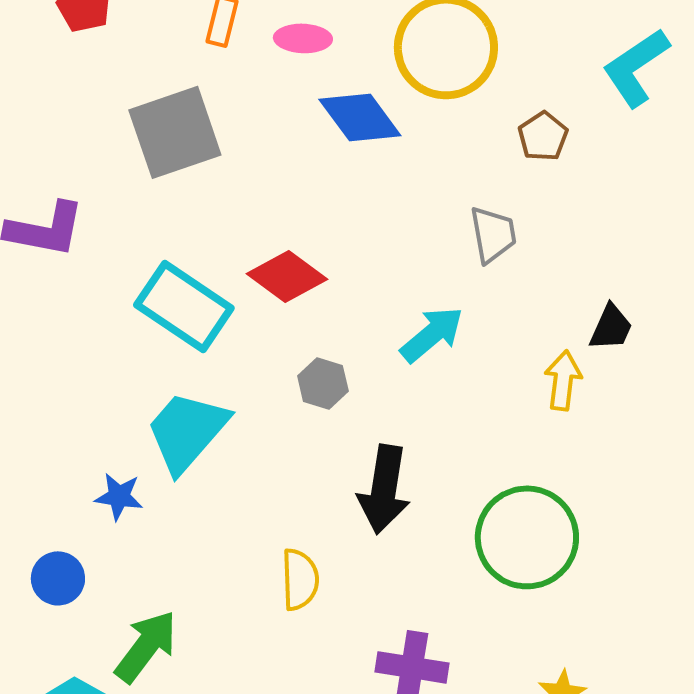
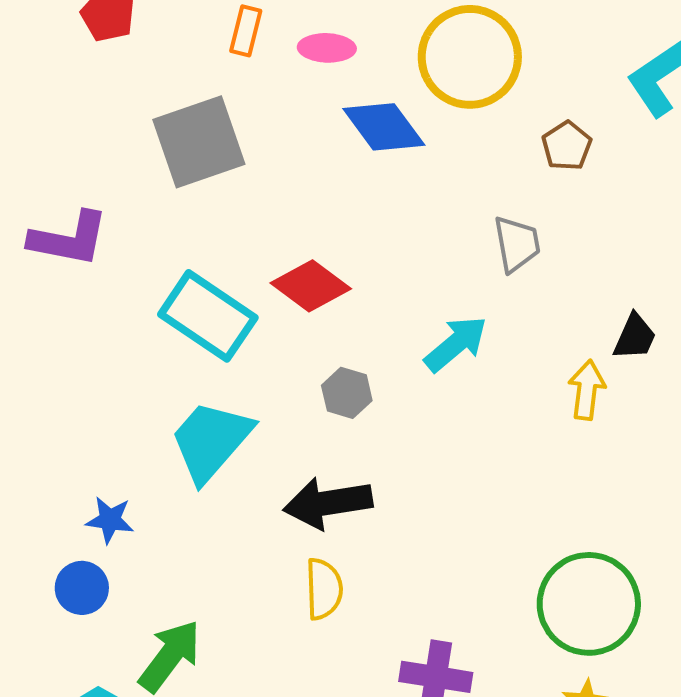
black arrow: (384, 489) -> (328, 503), moved, turned 72
blue star: (119, 496) -> (110, 520), moved
green circle: (527, 537) -> (589, 604), moved

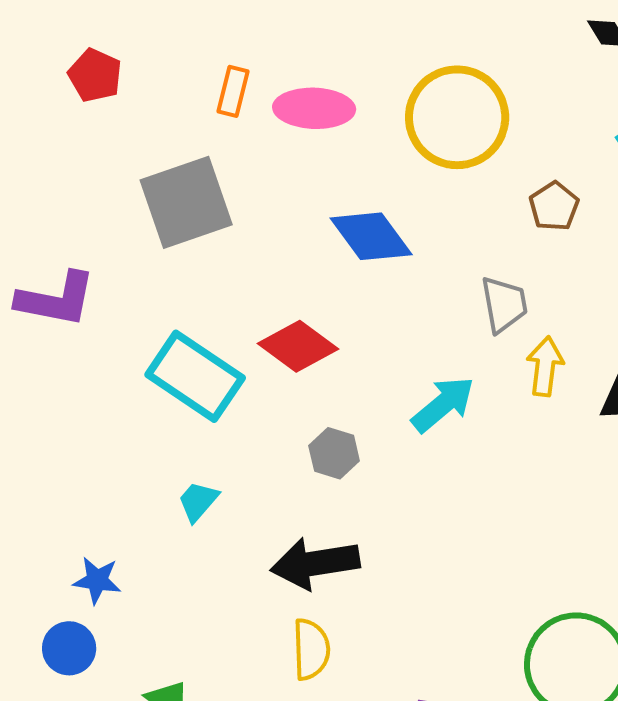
pink ellipse: (327, 48) -> (314, 108), size x1.4
blue diamond: (384, 127) -> (371, 236), moved
yellow arrow: (587, 390) -> (545, 366), moved
cyan trapezoid: (211, 441) -> (198, 501), size x0.5

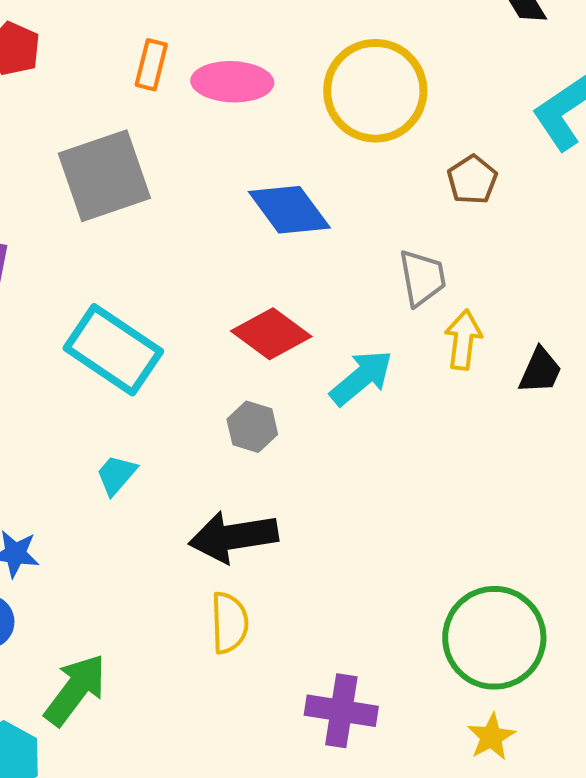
red diamond: (298, 346) -> (271, 334), moved

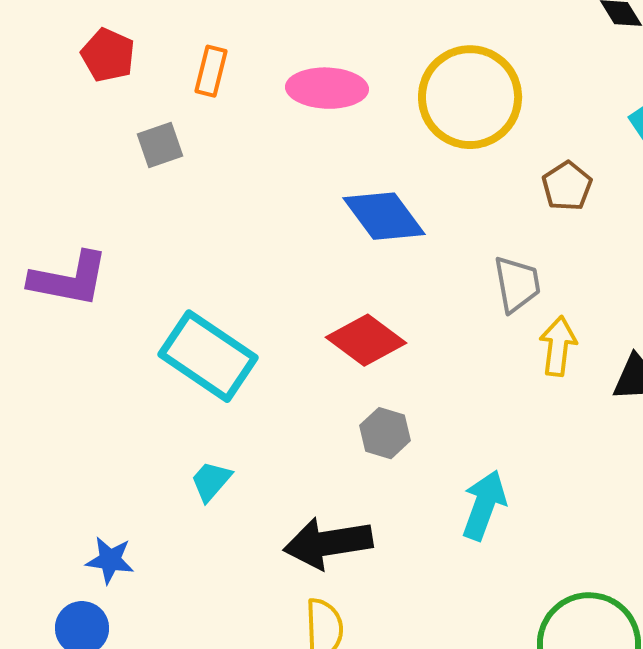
orange rectangle: (151, 65) -> (211, 71), moved
gray square: (104, 176) -> (160, 145), moved, size x0.5
cyan arrow: (361, 378) -> (484, 505), moved, turned -30
gray hexagon: (252, 427) -> (385, 433), moved

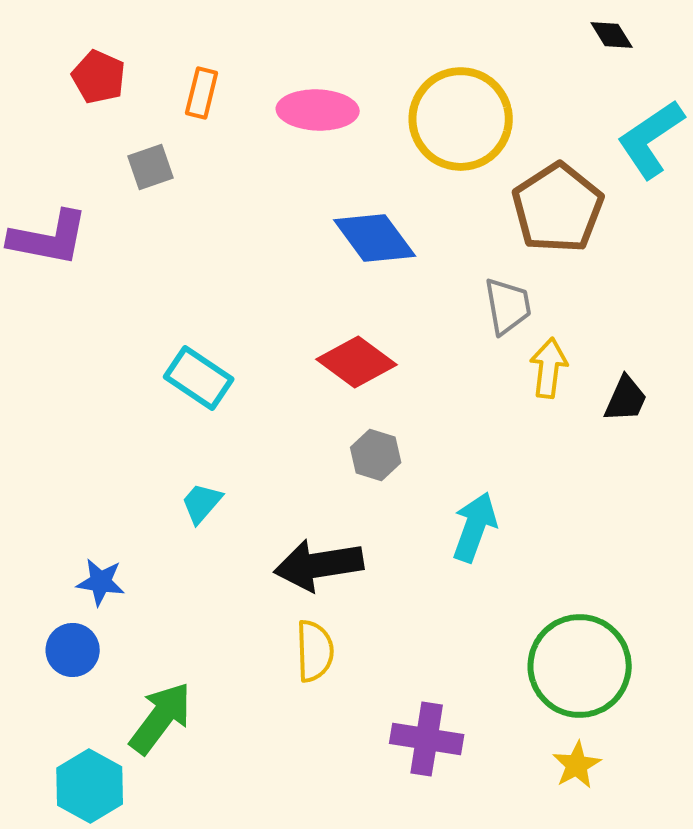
brown pentagon: (567, 186) -> (558, 208), size x1.8
purple L-shape: (69, 279) -> (49, 238), moved
cyan rectangle: (208, 356) -> (199, 378), size x0.7

